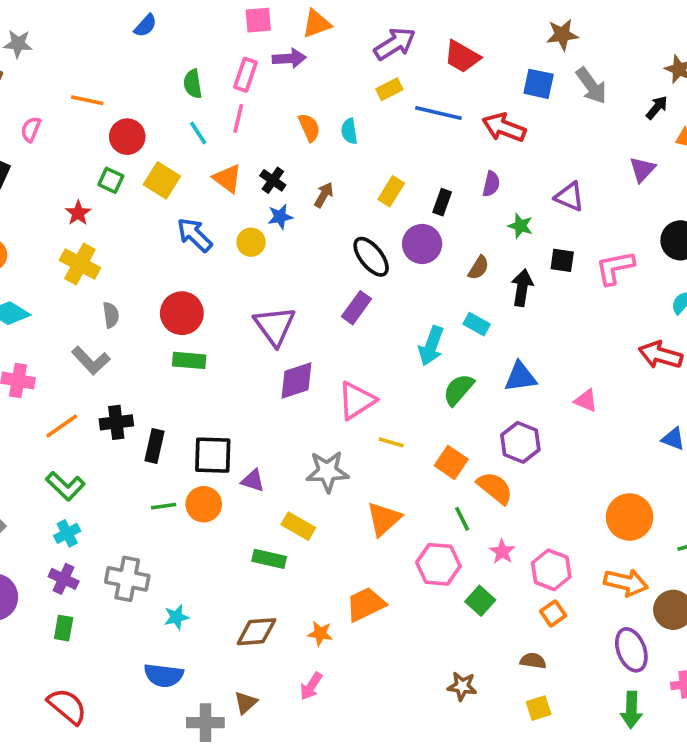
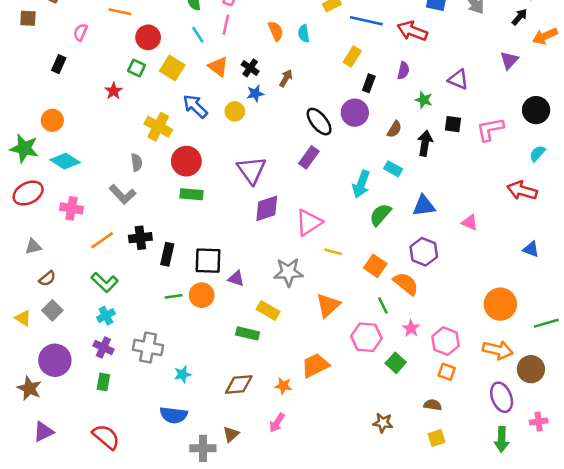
yellow rectangle: (391, 191) -> (352, 56), moved
yellow cross: (80, 264) -> (158, 127), moved
orange square: (553, 613) -> (447, 372), turned -36

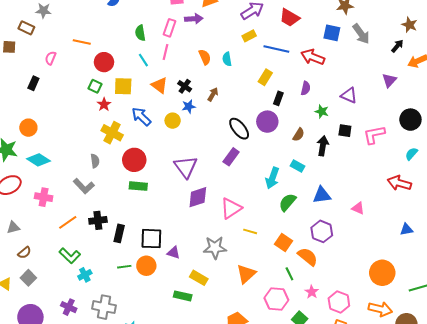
yellow square: (172, 68) -> (123, 86), turned -30
red star: (114, 91) -> (104, 104), moved
blue triangle: (531, 249) -> (406, 229), turned -32
cyan cross: (106, 316) -> (85, 275), moved

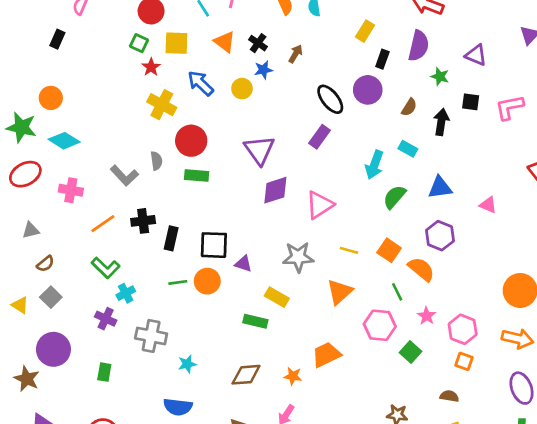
purple semicircle: (306, 88) -> (419, 46), size x1.6
gray semicircle: (95, 161) -> (156, 161), moved
yellow line: (250, 231) -> (349, 250), moved
purple cross: (69, 307) -> (106, 319), moved

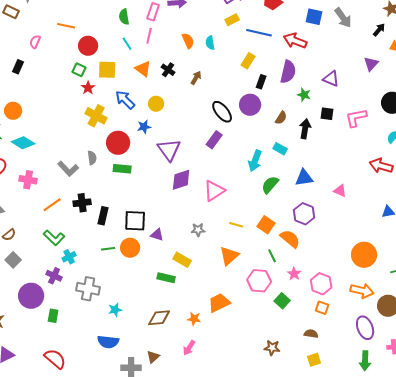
blue star: (263, 70) -> (144, 127), moved
gray star: (298, 257) -> (198, 230), size x0.6
purple circle: (53, 349) -> (31, 296), moved

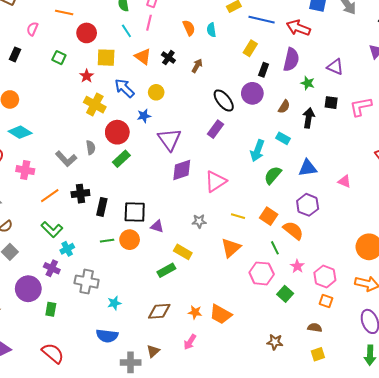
green square: (79, 70) -> (59, 58), moved
green rectangle: (122, 169) -> (121, 159), turned -48
green rectangle: (166, 278) -> (166, 270), turned -42
orange trapezoid: (219, 303) -> (221, 314), moved, turned -125

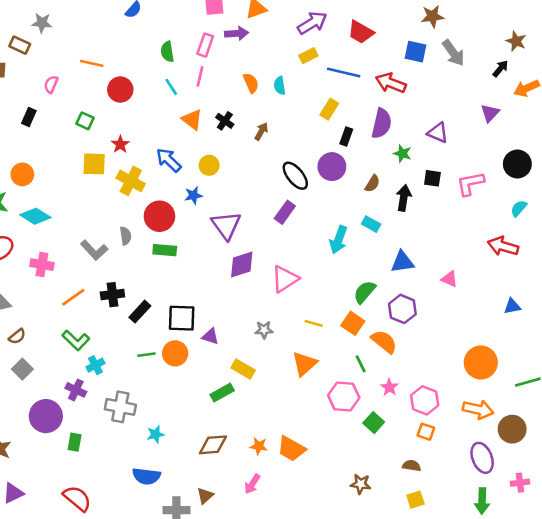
yellow square: (106, 58) -> (94, 164), moved
green rectangle: (121, 159) -> (165, 250), turned 48
green semicircle: (273, 175) -> (365, 292), moved
black rectangle: (102, 207) -> (140, 312), turned 30

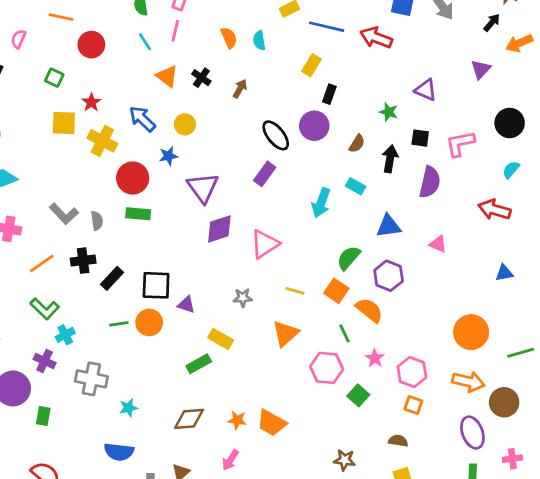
purple semicircle: (382, 123) -> (430, 182), moved
gray semicircle: (126, 236) -> (97, 221), moved

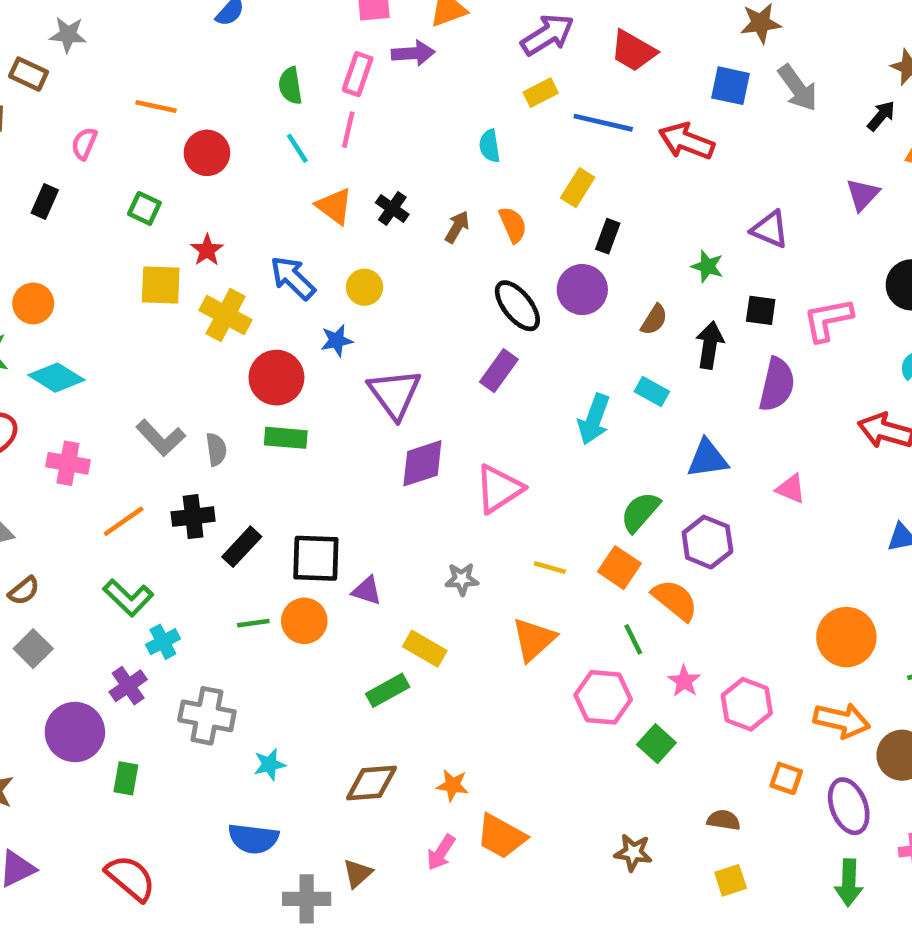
orange semicircle: (229, 38) -> (513, 225), moved
purple cross: (45, 361) -> (128, 686), turned 30
orange square: (413, 405) -> (786, 778), moved
orange trapezoid: (272, 423) -> (501, 836), moved

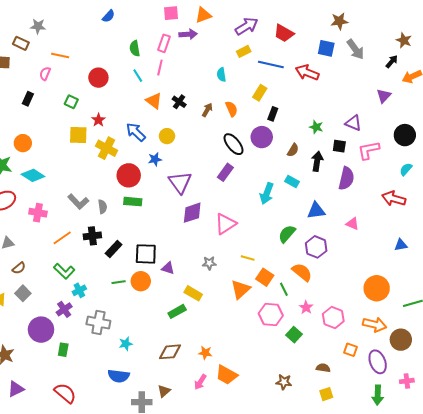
orange line: (156, 106) -> (60, 55), moved
purple triangle: (770, 229) -> (353, 123), moved
orange square: (619, 568) -> (265, 277), moved

